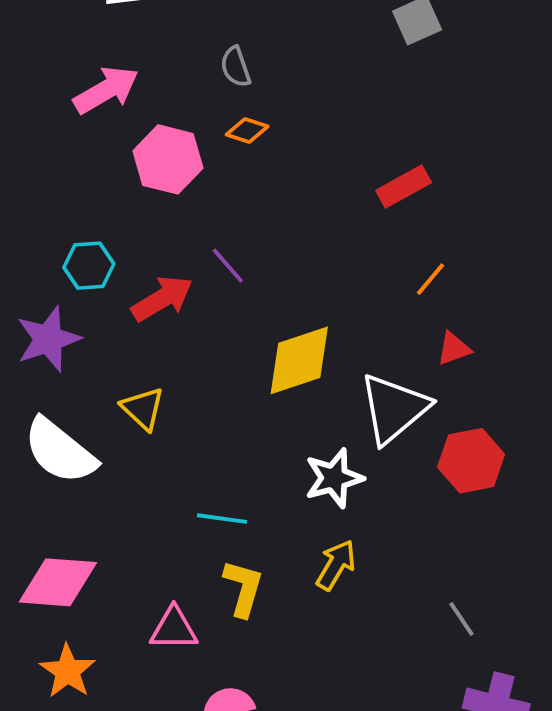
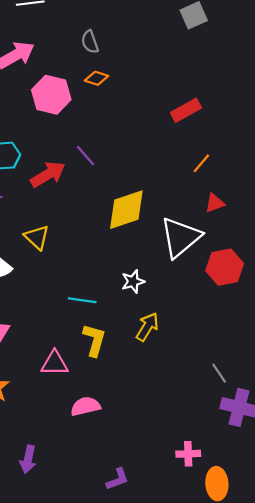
white star: (334, 478) -> (133, 281), moved, size x0.7
gray line: (461, 619) -> (219, 373), moved

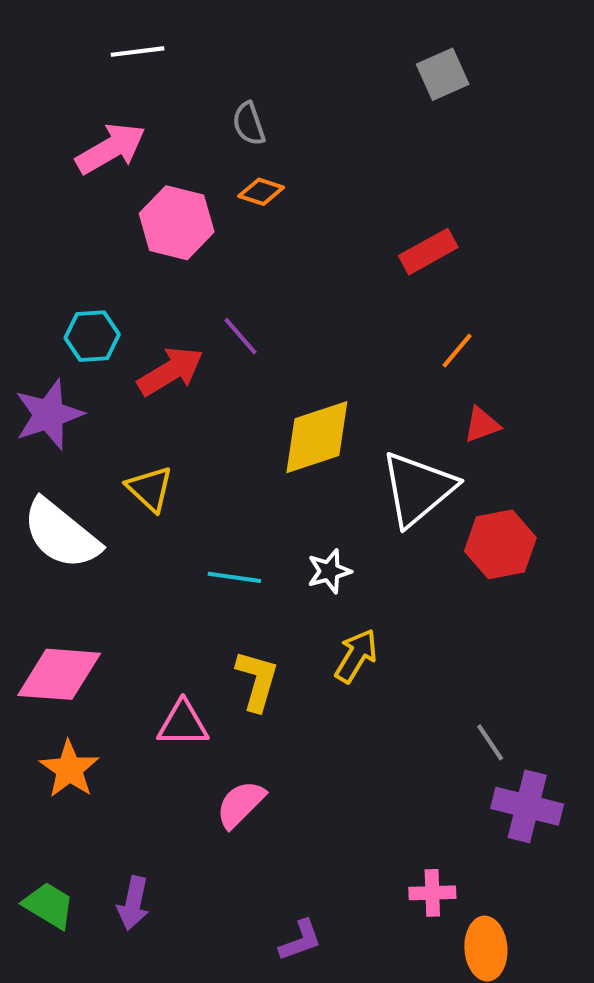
cyan line: (82, 300) -> (234, 577), moved
pink semicircle: (85, 406) -> (241, 804), turned -32

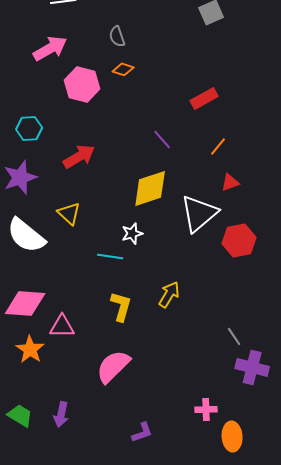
cyan hexagon: (92, 336) -> (29, 128), moved
purple line: (241, 336) -> (162, 139), moved
white star: (329, 571) -> (132, 233), moved
pink triangle: (183, 724) -> (62, 326), moved
pink semicircle: (241, 804) -> (113, 366), size x1.4

